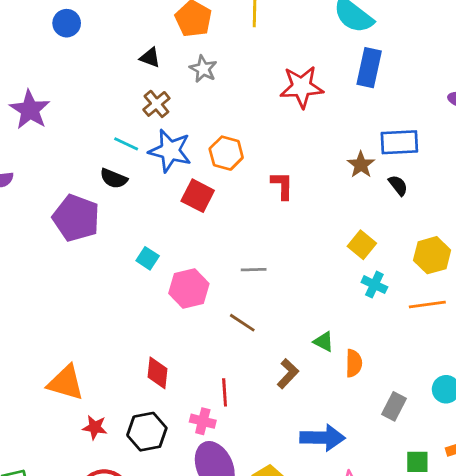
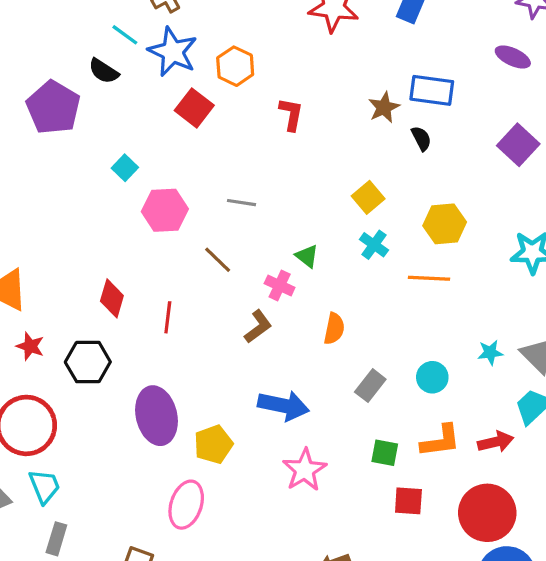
green triangle: (324, 342) -> (307, 256), moved
red line: (225, 392) -> (168, 317), moved
pink cross: (203, 421) -> (280, 285), moved

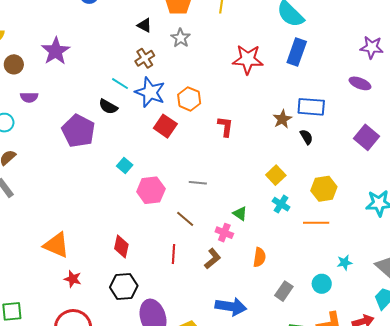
red line: (168, 317) -> (173, 254), moved
cyan star: (490, 353) -> (345, 263), moved
black hexagon: (88, 362) -> (124, 286), moved

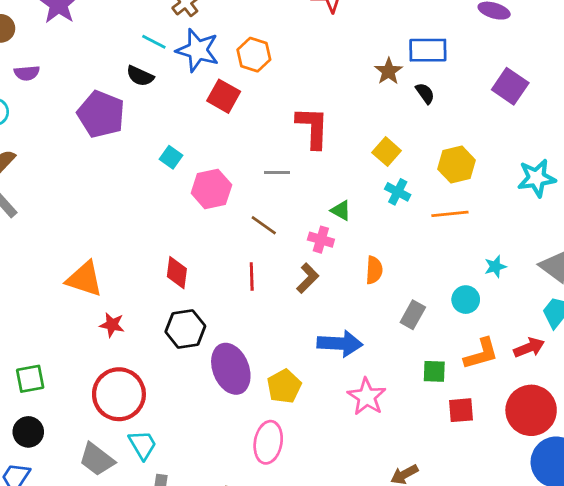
red L-shape: (225, 127) -> (313, 127), moved, size x1.5

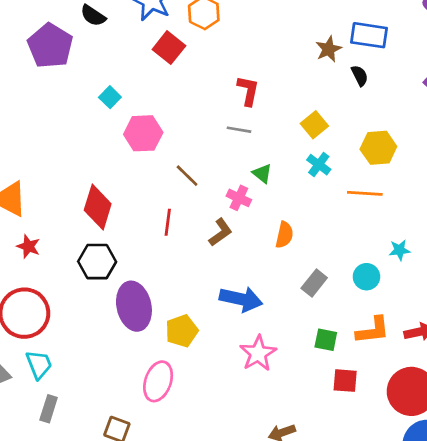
red L-shape: (313, 127) -> (248, 91), size x0.7
gray line: (277, 172) -> (239, 130), moved
red diamond: (177, 273) -> (98, 207), size x1.4

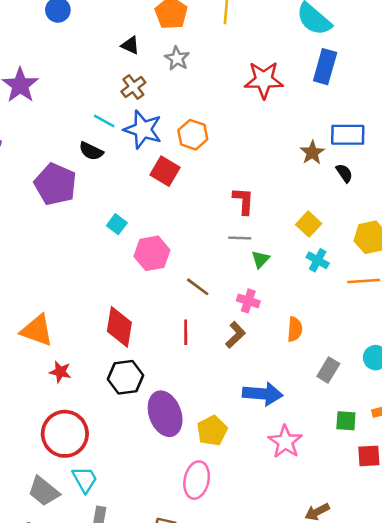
green triangle: (262, 173) -> (260, 259), moved, turned 42

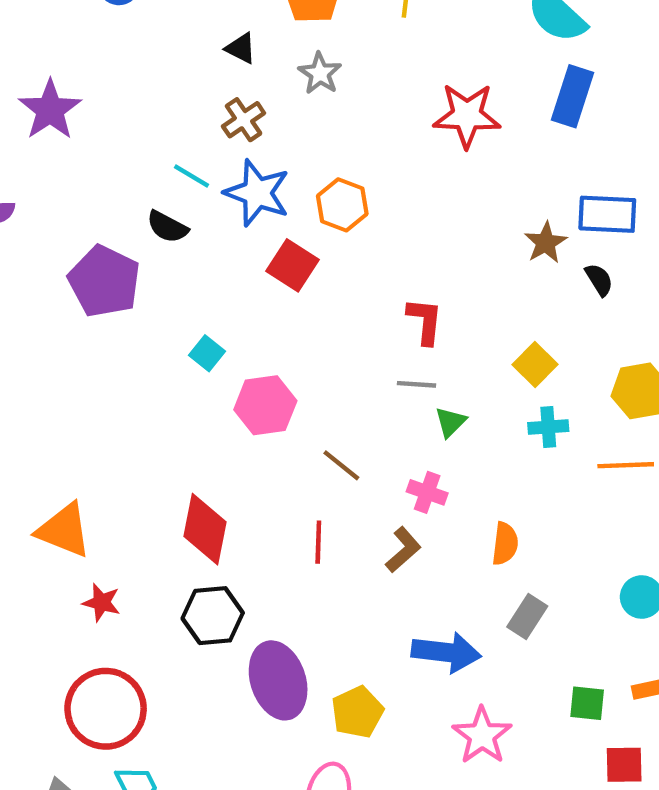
cyan cross: (318, 260) -> (548, 427), turned -35
gray rectangle: (328, 370) -> (527, 617), moved

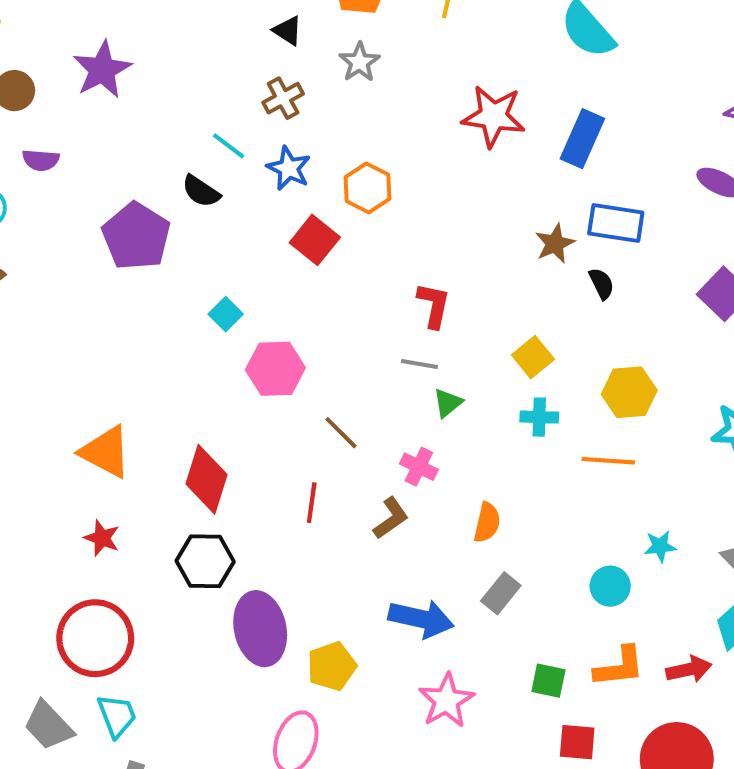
blue rectangle: (572, 96) -> (582, 139), moved
blue star: (257, 193) -> (289, 168), size x0.7
orange triangle: (64, 530) -> (106, 452), moved

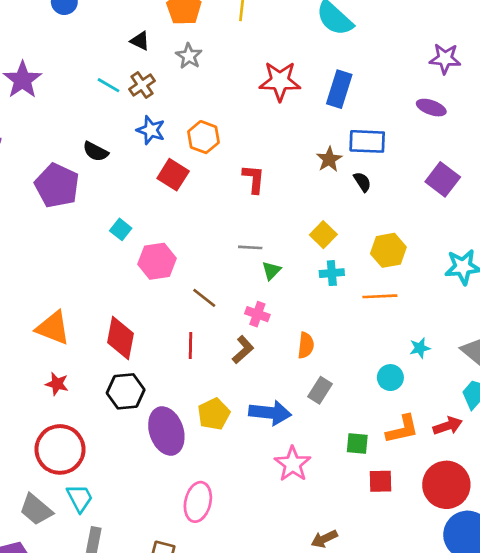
cyan line: (229, 146) -> (109, 85), moved
red L-shape: (434, 305) -> (254, 179), moved
yellow pentagon: (332, 666) -> (214, 414), moved

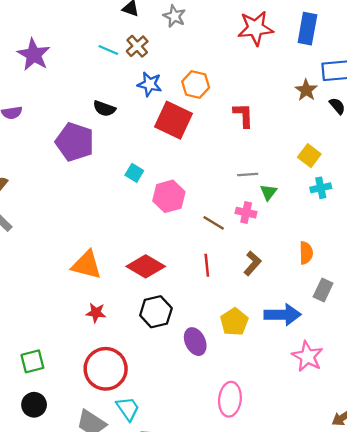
red square: (173, 175) -> (173, 120), size x1.4
pink cross: (257, 314) -> (246, 213), moved
red diamond: (120, 338) -> (146, 266), turned -63
purple ellipse: (166, 431) -> (195, 342), size x0.7

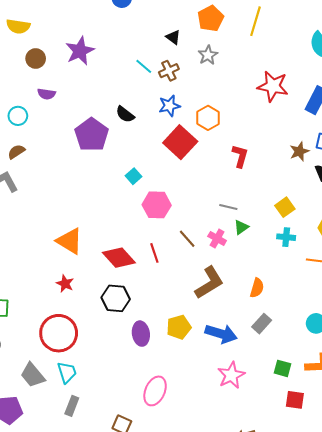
blue star: (150, 84) -> (169, 106), turned 30
brown L-shape: (252, 263) -> (209, 283), size x1.6
red line: (207, 265) -> (154, 253), moved, turned -30

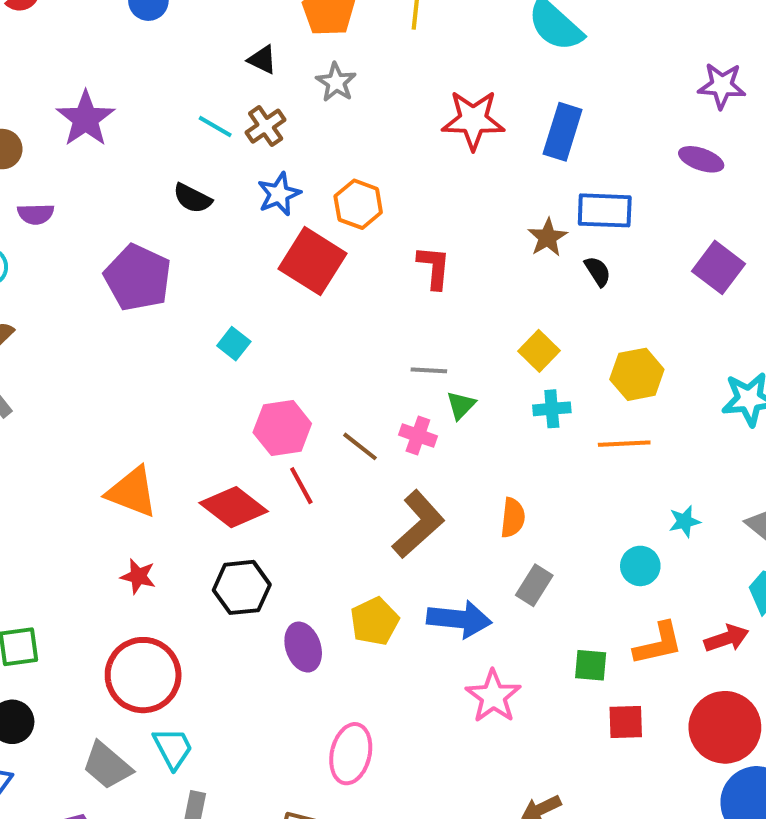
black semicircle: (125, 114) -> (192, 198), moved
pink hexagon: (157, 205) -> (282, 428), moved

